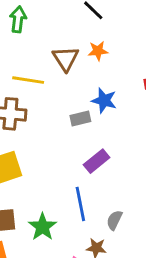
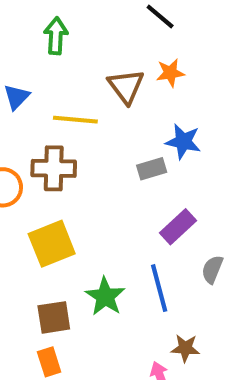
gray semicircle: (114, 220) -> (212, 269), moved
green star: (43, 227) -> (105, 296), moved

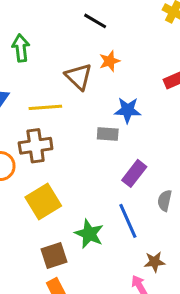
gray rectangle: (152, 169) -> (108, 134), turned 30

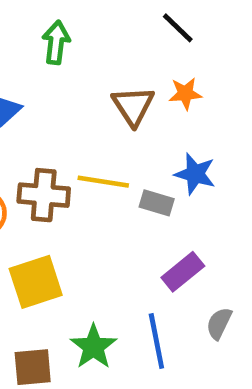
yellow line: (45, 107) -> (103, 182), moved

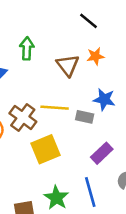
green arrow: (56, 42) -> (27, 48), moved
brown cross: (44, 195) -> (23, 117), turned 36
yellow square: (36, 282) -> (46, 149), moved

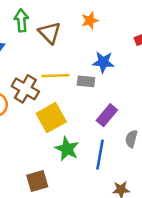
brown triangle: (68, 65) -> (50, 33), moved
blue line: (90, 192) -> (100, 155), turned 32
green star: (56, 198) -> (67, 149), moved

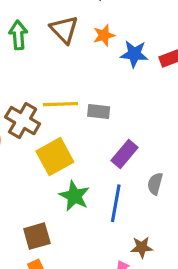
brown triangle: (50, 33) -> (64, 30), moved
blue star: (103, 62) -> (134, 54), moved

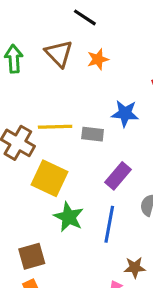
blue star: (134, 54) -> (125, 113), moved
yellow square: (55, 157) -> (49, 178), turned -36

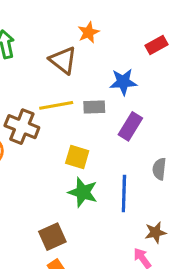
brown triangle: (59, 54) -> (63, 60), moved
purple rectangle: (118, 176) -> (130, 126), moved
yellow square: (49, 178) -> (77, 157), moved, size x0.7

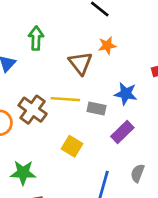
green star: (83, 192) -> (23, 173), moved, turned -30

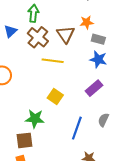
gray rectangle: (96, 108) -> (98, 39), moved
brown cross: (33, 110) -> (38, 37), moved
green star: (23, 173) -> (35, 119), moved

